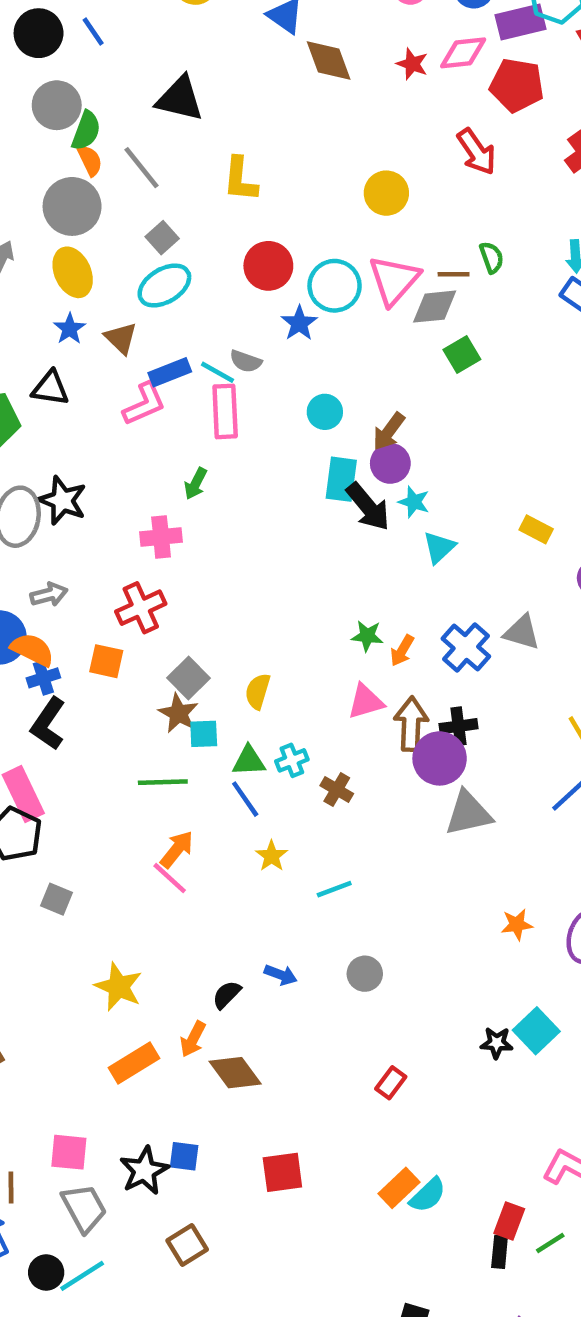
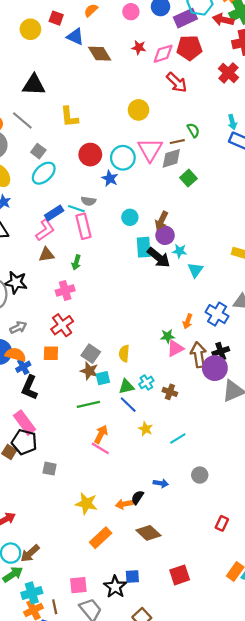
pink diamond: (463, 53) -> (163, 54), moved
brown triangle: (121, 338) -> (46, 255), moved, turned -42
green star: (367, 636) -> (168, 336), moved
orange arrow: (193, 1039) -> (124, 504), moved, turned 63

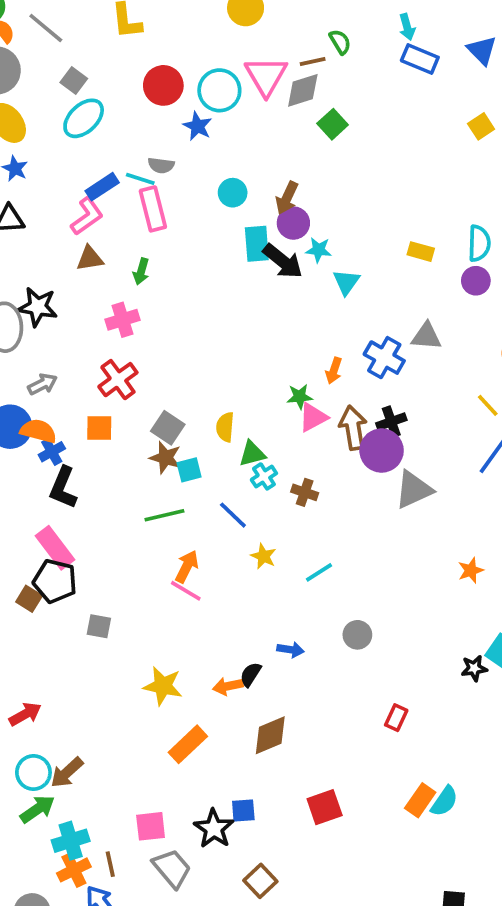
green triangle: (126, 387) -> (252, 454), moved
brown diamond: (148, 533) -> (270, 735), turned -65

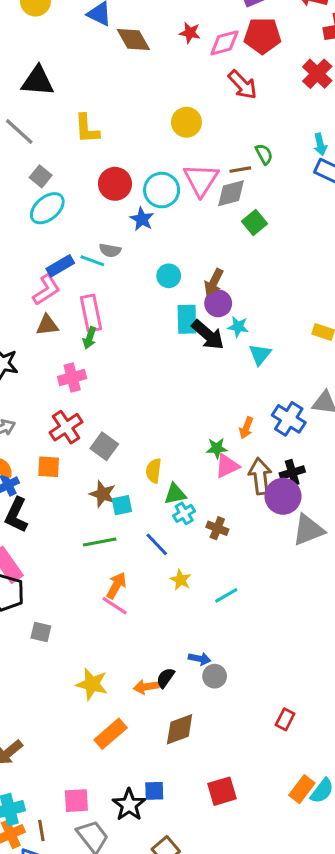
pink rectangle: (153, 209) -> (91, 313), moved
gray square: (168, 428) -> (104, 446), moved
gray circle: (357, 635) -> (215, 676), moved

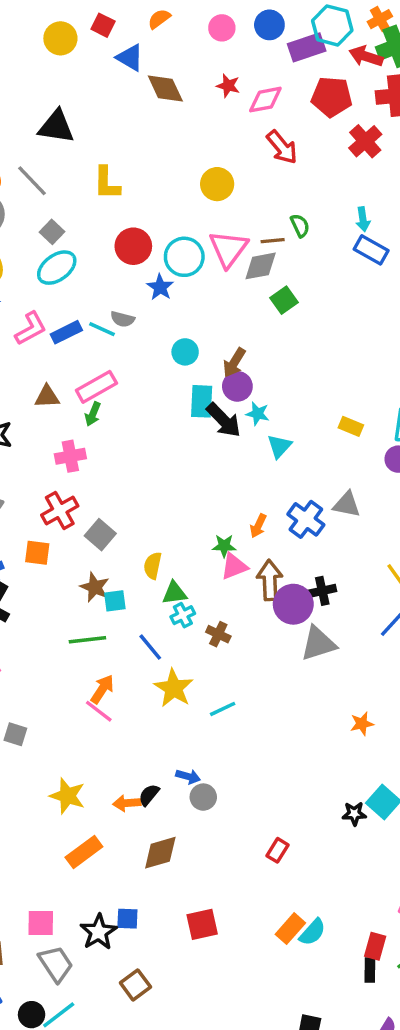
red pentagon: (262, 36) -> (332, 97), moved
pink L-shape: (46, 290) -> (31, 328), moved
pink rectangle: (91, 313) -> (96, 387), turned 68
black cross: (292, 473) -> (322, 591), moved
yellow star: (181, 580) -> (174, 688), size x1.6

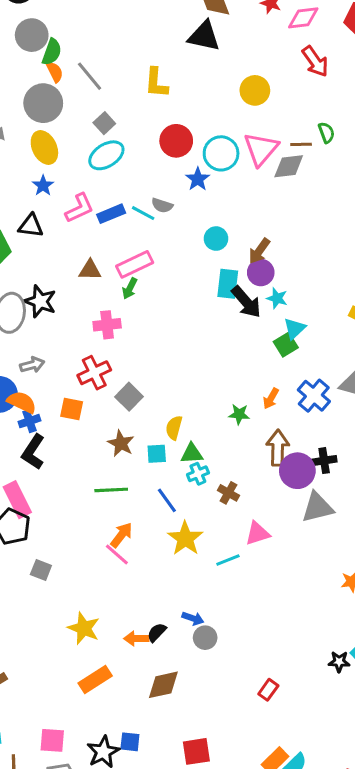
black triangle: (56, 127) -> (204, 36), moved
green square: (284, 300) -> (286, 345), moved
pink triangle: (234, 566) -> (257, 533), moved
cyan square: (115, 601) -> (157, 454), moved

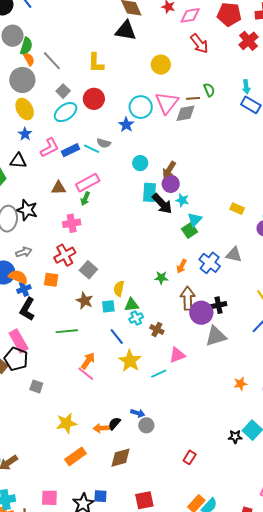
red circle: (176, 141) -> (94, 99), moved
green line: (111, 490) -> (67, 331), moved
yellow star: (84, 628) -> (66, 423), turned -30

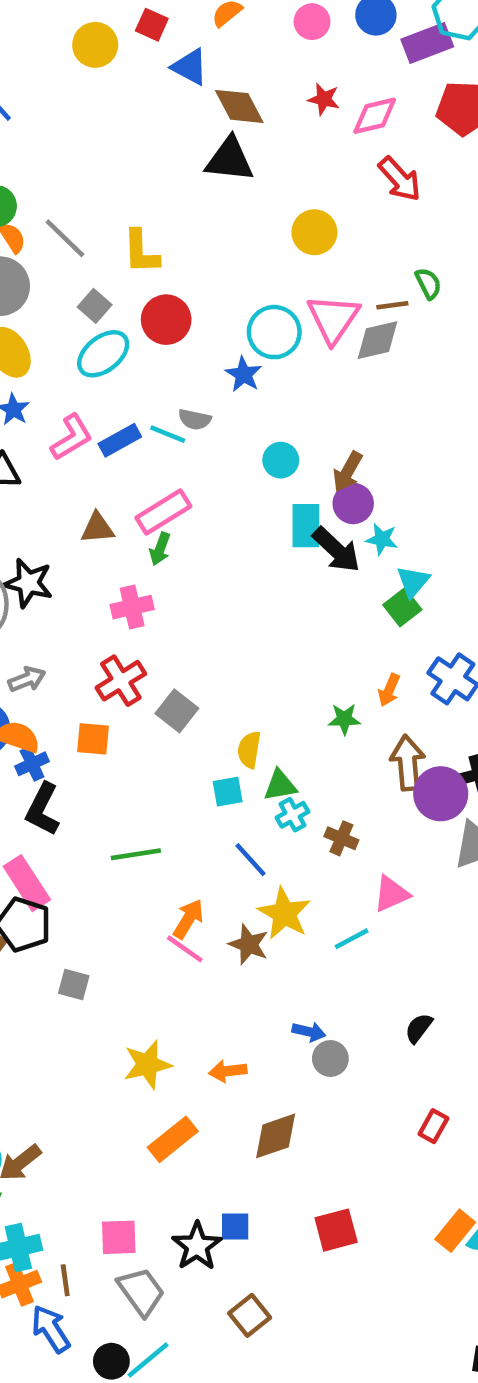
yellow L-shape: (96, 63) -> (141, 252), moved
brown star: (85, 301) -> (249, 944), moved
black semicircle: (114, 423) -> (419, 1028), moved

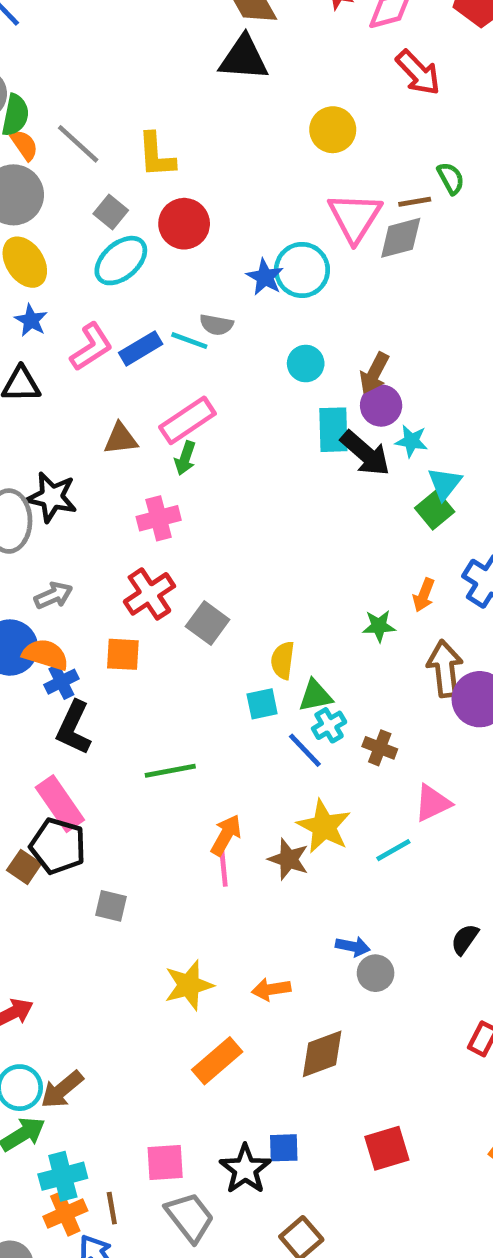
cyan circle: (274, 332) -> (302, 270), moved
blue line: (250, 860) -> (305, 750), moved
pink line: (185, 949) -> (223, 866), turned 51

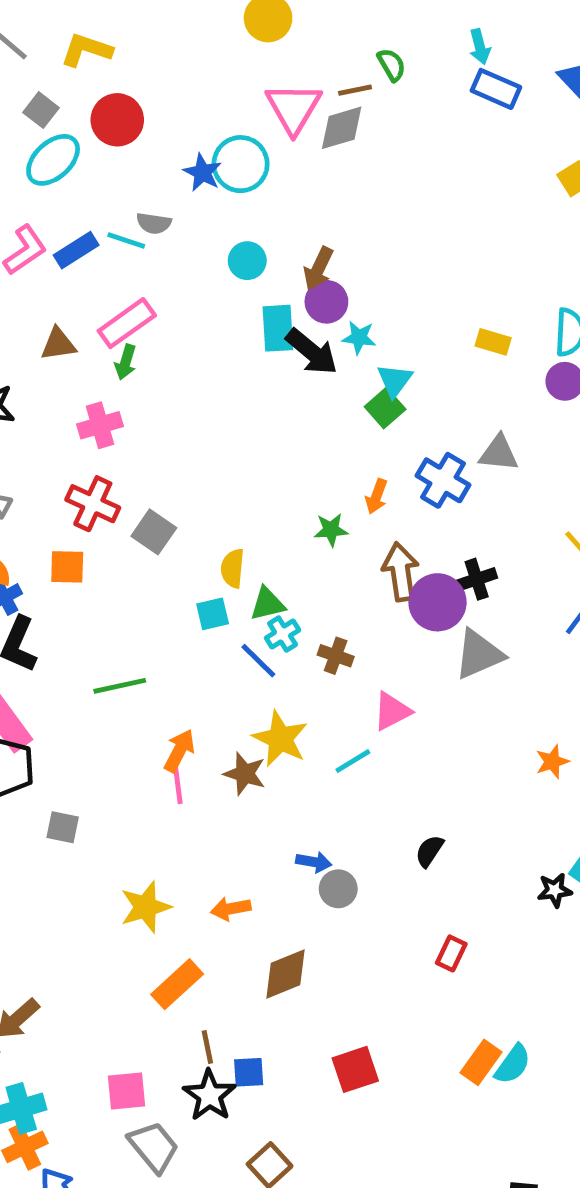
yellow L-shape: (156, 155) -> (86, 50), turned 114
red cross: (149, 594) -> (93, 504), turned -30
brown line: (112, 1208) -> (207, 1047), moved

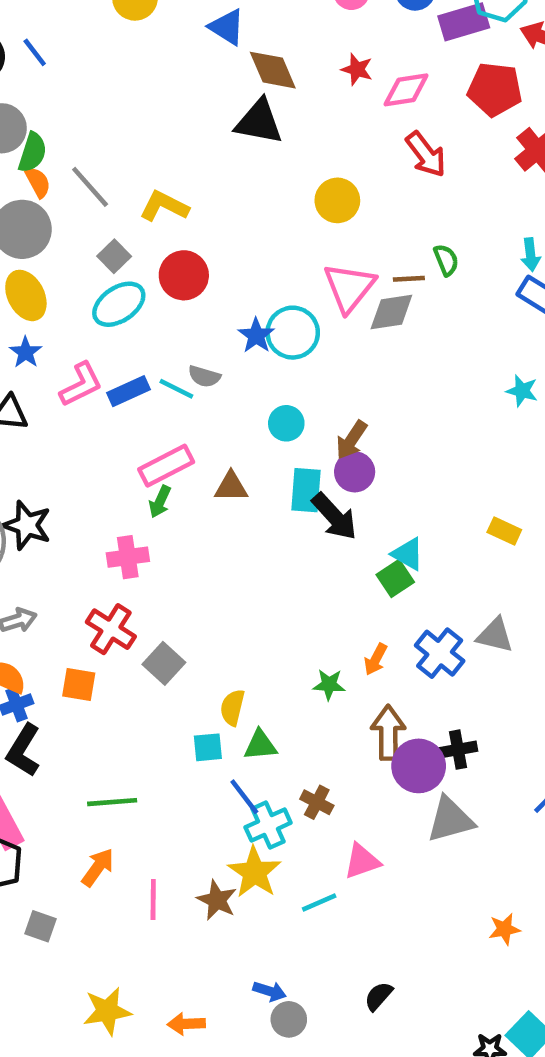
cyan star: (359, 338) -> (522, 391), moved
brown triangle: (58, 344) -> (231, 487), moved
cyan triangle: (395, 380) -> (408, 554), turned -45
cyan cross: (283, 634) -> (268, 825), moved, size x1.4
orange arrow: (179, 751) -> (98, 867), moved

